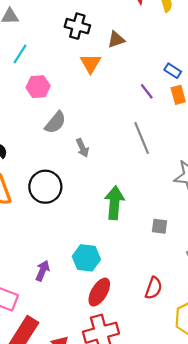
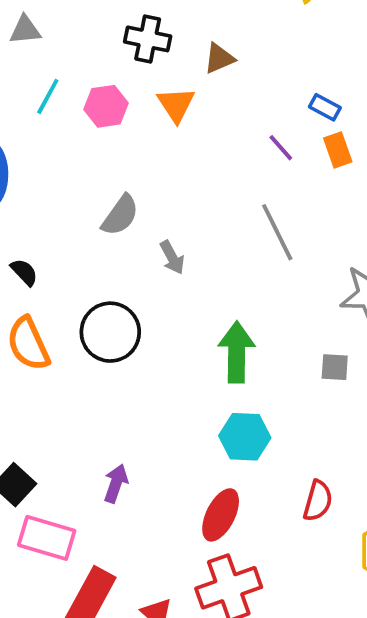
pink hexagon: (38, 87) -> (106, 106), moved
gray square: (160, 226) -> (335, 367), moved
cyan hexagon: (86, 258) -> (245, 437), moved

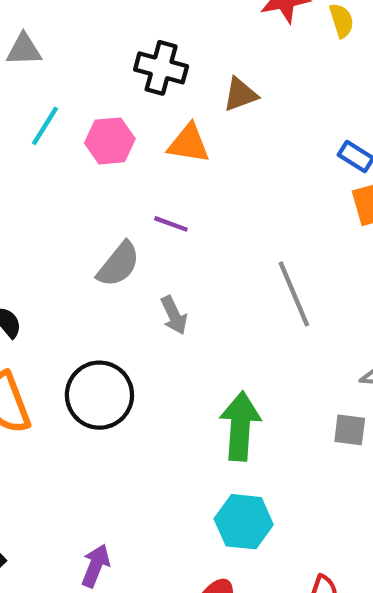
orange triangle: (176, 105) -> (189, 144), turned -51
purple line: (281, 148) -> (171, 224), moved, turned -32
gray square: (335, 367) -> (350, 430), moved

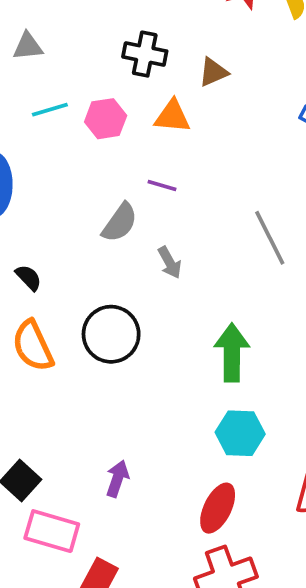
cyan line: (45, 126) -> (50, 110), turned 45

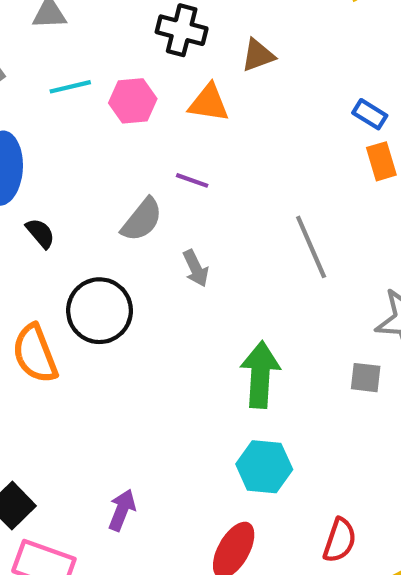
black semicircle: (28, 278) -> (40, 233), moved
black circle: (111, 334) -> (100, 311), moved

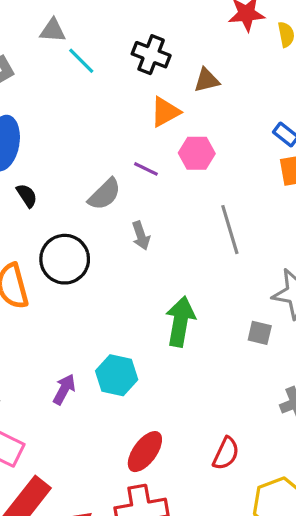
cyan line: (70, 87) -> (81, 61), moved, turned 52
pink hexagon: (133, 101) -> (197, 153), moved
orange triangle: (209, 103) -> (165, 112), turned -44
cyan hexagon: (264, 467) -> (117, 375), moved
purple arrow: (122, 510) -> (64, 389), moved

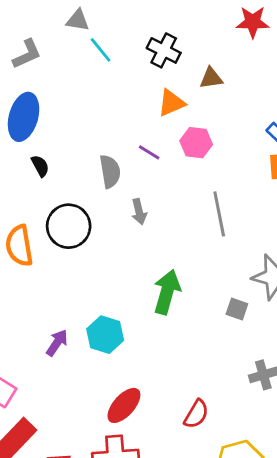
gray semicircle: (105, 194) -> (110, 171), turned -60

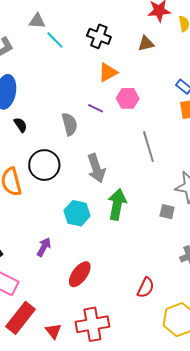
brown triangle: (211, 78) -> (146, 44), moved
gray arrow: (139, 212) -> (96, 168), moved, size x1.6
cyan hexagon: (105, 335) -> (77, 213), moved
red ellipse: (124, 405) -> (80, 274), moved

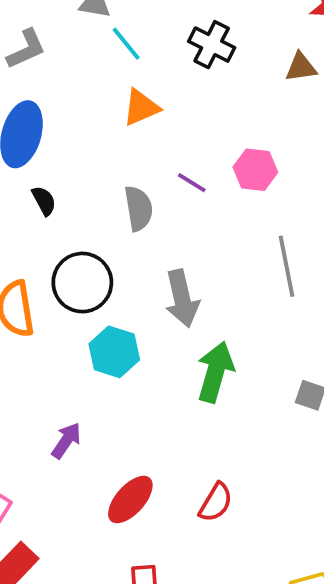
orange triangle: (108, 72) -> (141, 107), moved
cyan hexagon: (77, 213) -> (114, 352), moved
red semicircle: (146, 288) -> (216, 502), moved

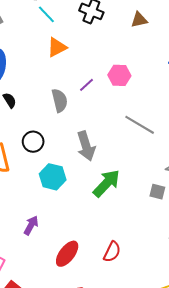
purple line: (192, 183) -> (87, 85), turned -70
gray line: (286, 266) -> (140, 125), turned -44
black circle: (82, 283) -> (33, 142), size x0.7
green arrow: (215, 372) -> (107, 183), turned 32

